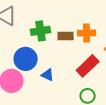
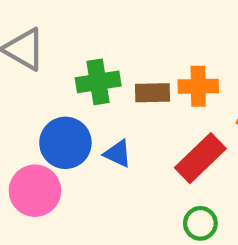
blue triangle: (48, 75) -> (118, 154), moved

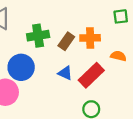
brown rectangle: (152, 93) -> (66, 41), turned -54
blue triangle: (118, 154) -> (65, 73), moved

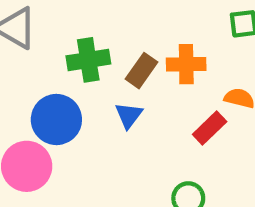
blue triangle: (65, 73) -> (129, 115), moved, turned 42
red rectangle: (91, 75) -> (210, 128), moved, size x0.7

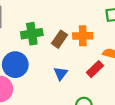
blue triangle: (129, 115) -> (61, 73), moved

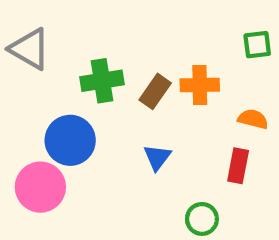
red rectangle: (95, 69) -> (238, 166), moved, turned -35

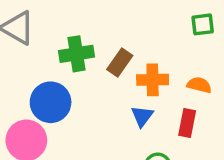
orange cross: (200, 85) -> (153, 80), moved
blue triangle: (157, 157) -> (142, 116), moved

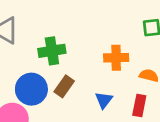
brown rectangle: (120, 63) -> (64, 86), moved
orange cross: (153, 80) -> (116, 58), moved

